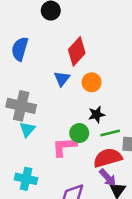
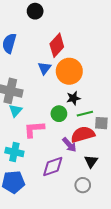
orange circle: (92, 82) -> (69, 71), size x1.6
pink L-shape: (64, 147) -> (34, 129), moved
purple arrow: (108, 178) -> (69, 145), moved

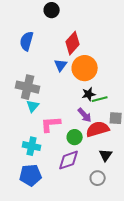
green circle: (59, 114) -> (75, 137), moved
green line: (85, 114) -> (100, 99), moved
purple arrow: (69, 145) -> (85, 115), moved

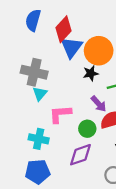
red diamond: (73, 43) -> (64, 29), moved
blue triangle: (61, 65) -> (71, 47), size x1.5
black star: (89, 94) -> (91, 73), moved

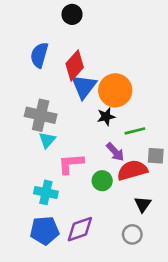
purple diamond: (81, 155) -> (80, 229), moved

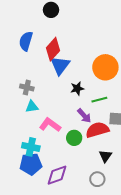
orange circle: (115, 90) -> (105, 67), moved
gray cross: (41, 115) -> (27, 87), size x0.6
cyan triangle: (47, 140) -> (32, 107), turned 40
pink L-shape: (71, 164) -> (50, 125), turned 40
blue pentagon: (45, 230) -> (31, 164), moved

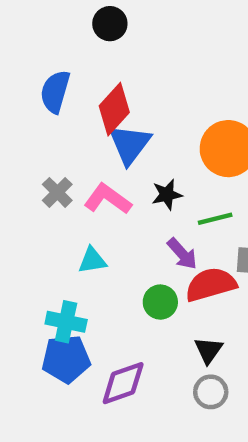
gray cross: (27, 87) -> (57, 192), turned 32
cyan triangle: (32, 107) -> (92, 260), moved
pink L-shape: (50, 125) -> (108, 199), moved
black triangle: (105, 156) -> (209, 350), moved

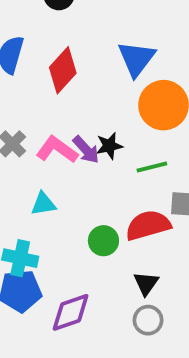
blue triangle: (130, 144) -> (136, 59), moved
purple arrow: (182, 254) -> (86, 150), moved

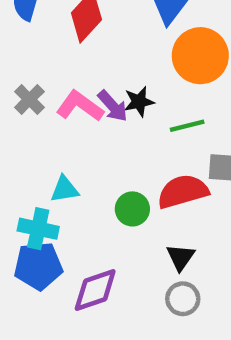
cyan triangle: (43, 204) -> (64, 189), moved

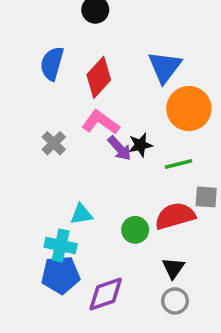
pink L-shape: (80, 106) -> (100, 122), moved

